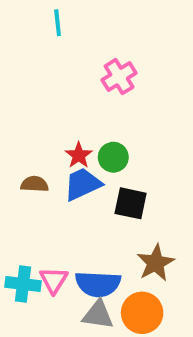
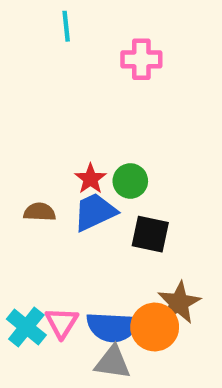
pink cross: (119, 77) -> (141, 59), moved, turned 32
cyan cross: (23, 284) -> (26, 327), turned 32
orange circle: (142, 313) -> (155, 327), moved

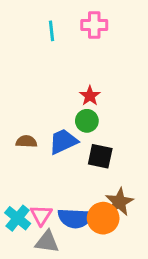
cyan line: (66, 26) -> (51, 31), moved
pink cross: (141, 59) -> (94, 25), moved
red star: (90, 179) -> (90, 96), moved
gray triangle: (113, 362) -> (47, 242), moved

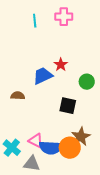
green circle: (87, 121) -> (87, 82), moved
blue trapezoid: (63, 141) -> (43, 76), moved
pink triangle: (41, 215) -> (36, 141), moved, turned -35

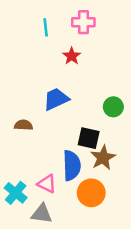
red star: (61, 65) -> (72, 56), moved
brown star: (81, 137) -> (103, 158), moved
blue semicircle: (51, 148) -> (72, 165), moved, turned -95

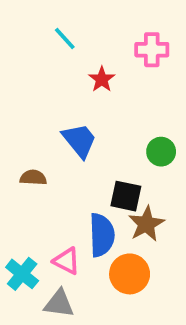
pink cross: (83, 22) -> (152, 50), moved
cyan line: (46, 27) -> (65, 39), turned -36
blue trapezoid: (56, 99) -> (80, 140), turned 76

